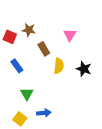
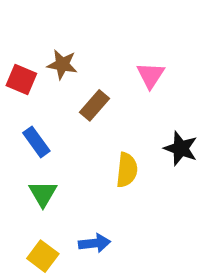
brown rectangle: (44, 49) -> (95, 105), turned 72
yellow semicircle: (59, 66) -> (127, 170), moved
green triangle: (27, 94) -> (43, 194), moved

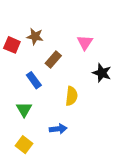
blue rectangle: (36, 142) -> (34, 80), moved
black star: (181, 148) -> (102, 73), moved
blue arrow: (95, 243) -> (58, 129), moved

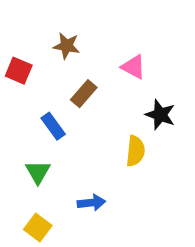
brown star: (35, 36) -> (67, 46), moved
pink triangle: (85, 42) -> (133, 67), turned -35
yellow semicircle: (71, 96) -> (135, 151), moved

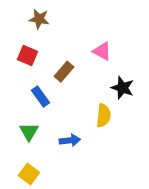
brown star: (67, 46) -> (39, 19), moved
red square: (19, 71) -> (27, 56), moved
blue arrow: (91, 203) -> (70, 140), moved

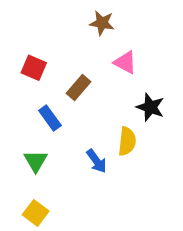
brown star: (39, 19) -> (102, 23), moved
blue arrow: (70, 140) -> (97, 161), moved, turned 60

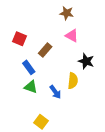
brown star: (102, 23) -> (67, 13), moved
green triangle: (36, 161) -> (31, 87), moved, turned -40
yellow square: (36, 213) -> (41, 122), moved

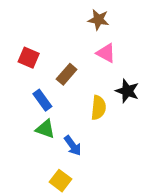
yellow semicircle: (73, 81) -> (98, 108), moved
blue arrow: (55, 92) -> (73, 146), moved

